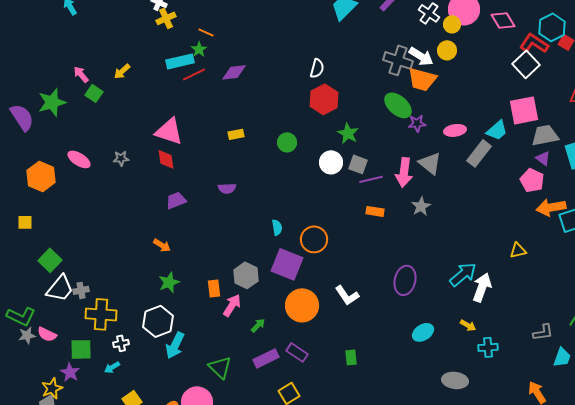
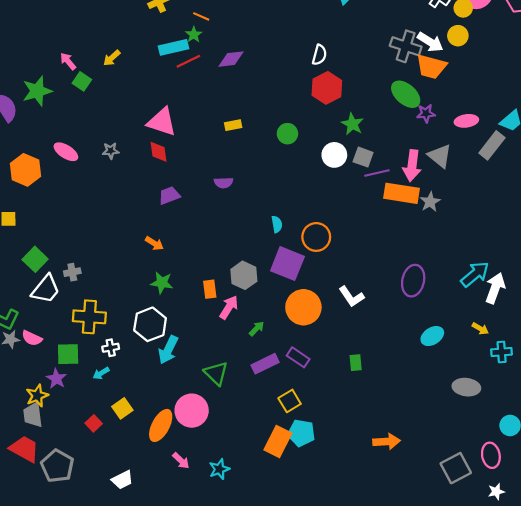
orange rectangle: (375, 211) -> (401, 193), moved, size x1.8
green star: (169, 282) -> (162, 283), turned 30
gray cross: (81, 290) -> (72, 272), moved

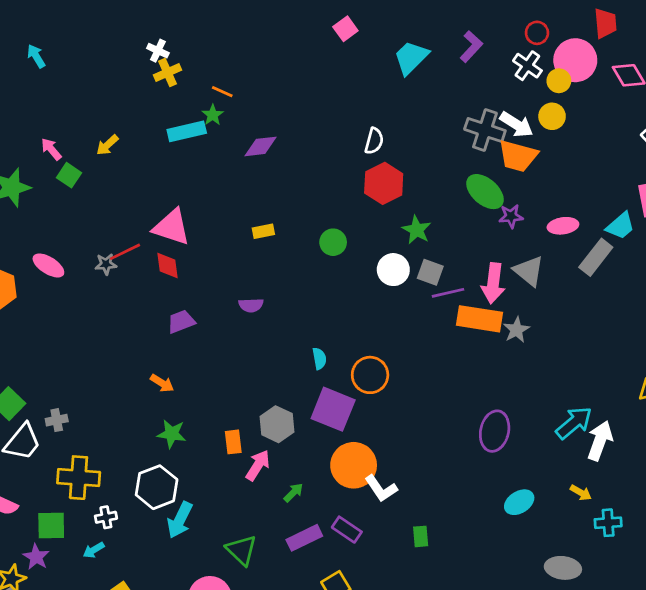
red line: (188, 61) -> (125, 252), moved
white L-shape: (351, 297) -> (381, 489), moved

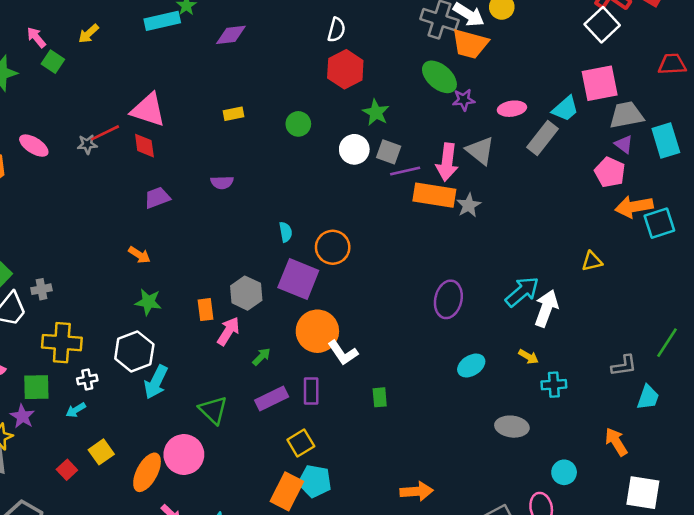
purple rectangle: (347, 530) -> (311, 391), turned 56

